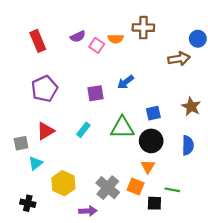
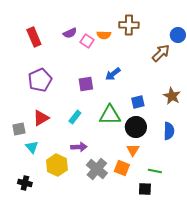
brown arrow: (179, 59) -> (161, 53), turned -36
cyan triangle: (36, 163) -> (32, 147), turned -32
black square: (154, 203) -> (145, 189), moved
purple arrow: (88, 211) -> (79, 147), moved

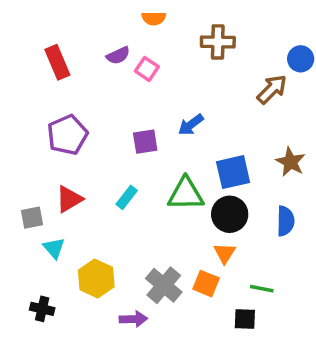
orange semicircle: (104, 35) -> (154, 18), moved
blue square: (138, 102) -> (233, 172), size x1.5
purple arrow: (79, 147) -> (133, 319), moved

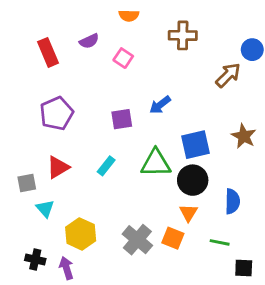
purple semicircle: (118, 55) -> (89, 41), moved
blue semicircle: (285, 221) -> (232, 201), moved
purple arrow: (133, 319) -> (66, 268), moved, turned -105
black square: (245, 319) -> (244, 268), moved

